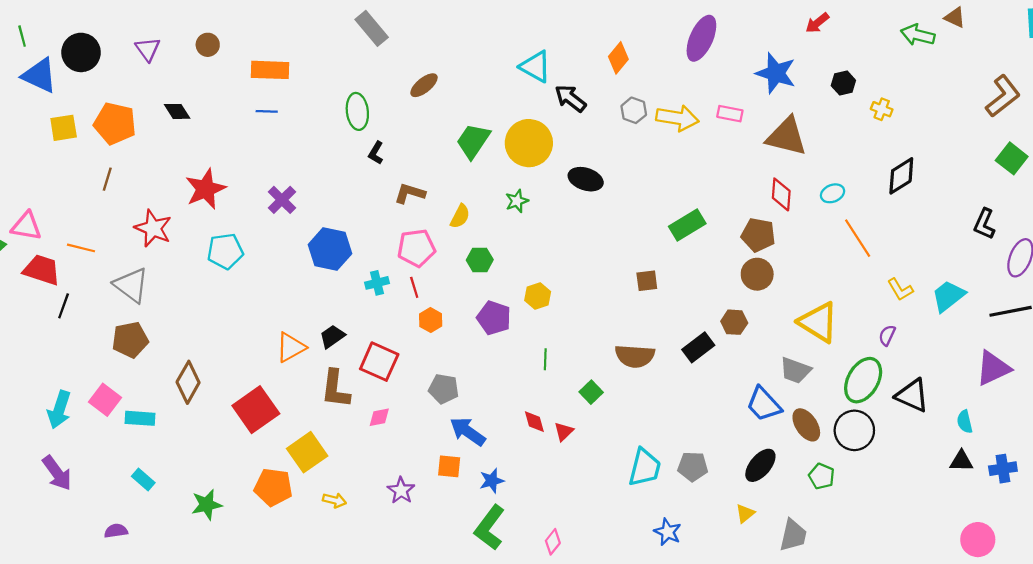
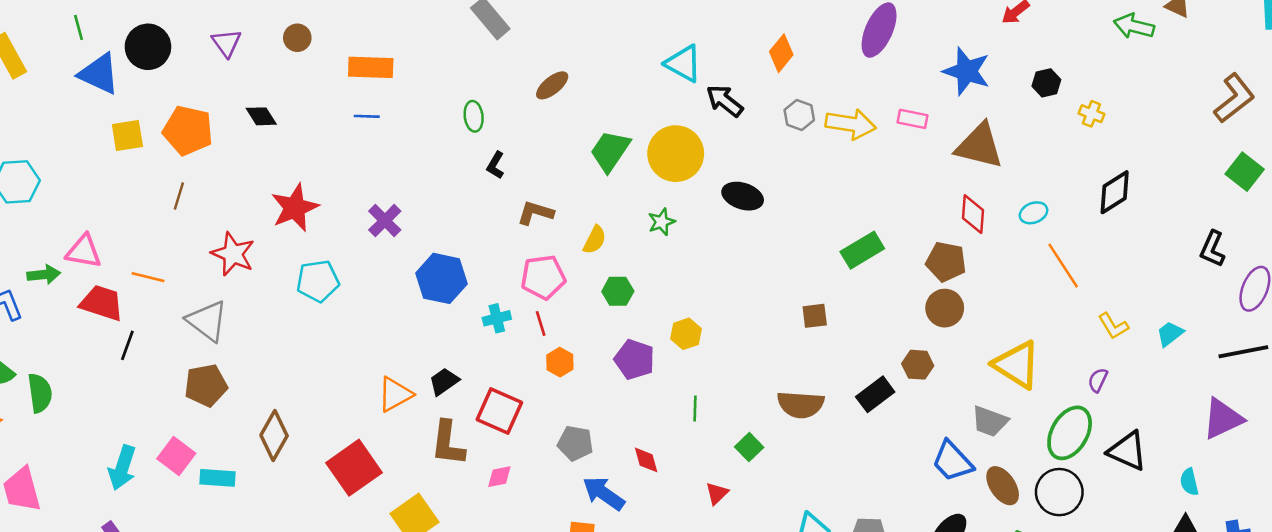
green ellipse: (357, 111) -> (474, 116), size x0.7
cyan trapezoid: (948, 296) -> (1170, 334), size x0.7
red diamond: (534, 422) -> (646, 460), moved

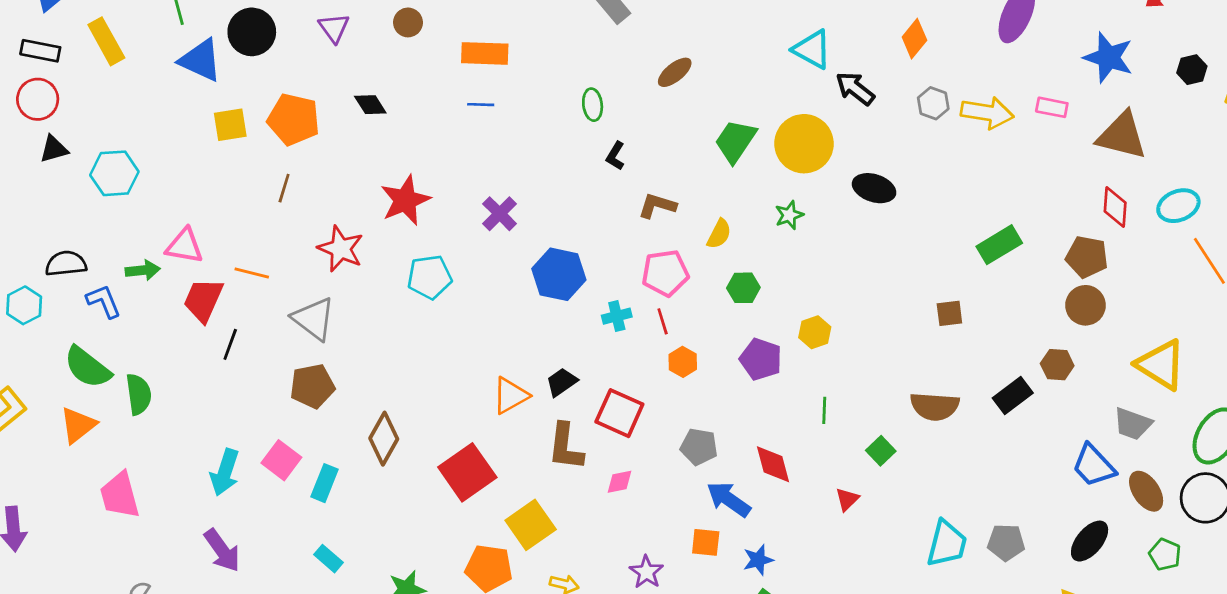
cyan ellipse: (1034, 213) -> (1178, 206), size x1.4
red trapezoid: (102, 303) -> (203, 300), turned -84
red diamond: (646, 460) -> (773, 464), size x1.4
cyan rectangle: (217, 478) -> (324, 483), turned -72

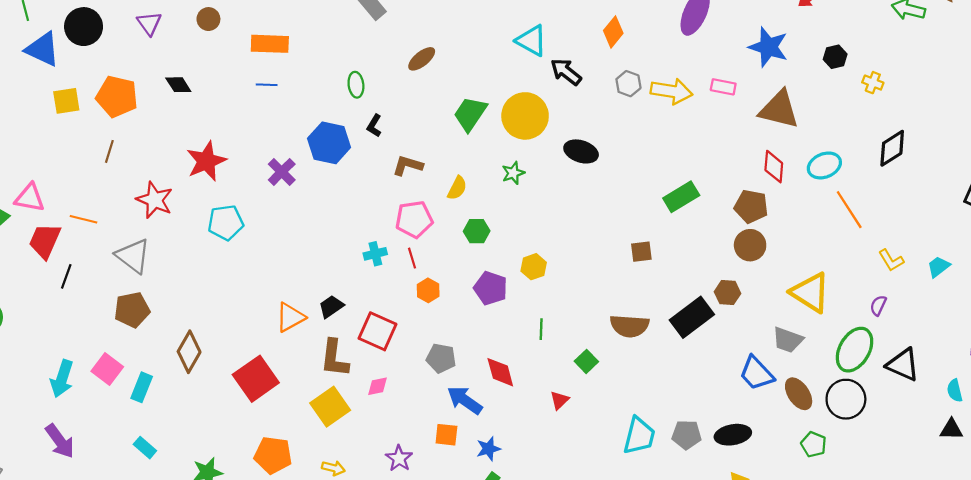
blue hexagon: (559, 274) -> (329, 143), moved
black rectangle: (1013, 396) -> (692, 317), size x1.4
yellow square: (531, 525) -> (330, 407), moved
black ellipse: (1090, 541) -> (733, 435), moved, turned 40

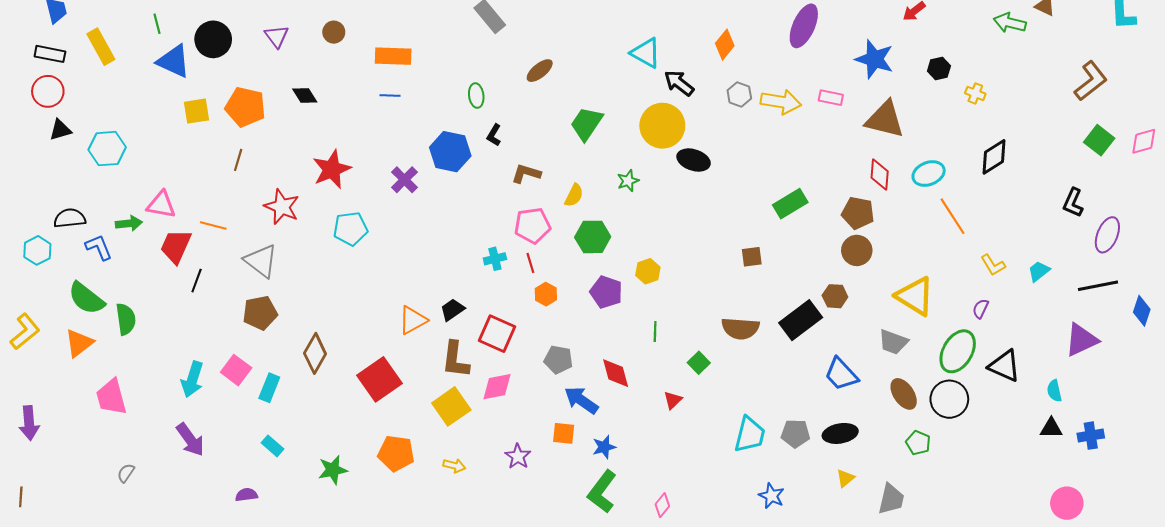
yellow circle: (525, 116) -> (662, 126), moved
green hexagon: (477, 231) -> (593, 237), size x1.4
blue trapezoid: (757, 373) -> (841, 374), moved
pink diamond: (378, 386) -> (497, 387), size x1.5

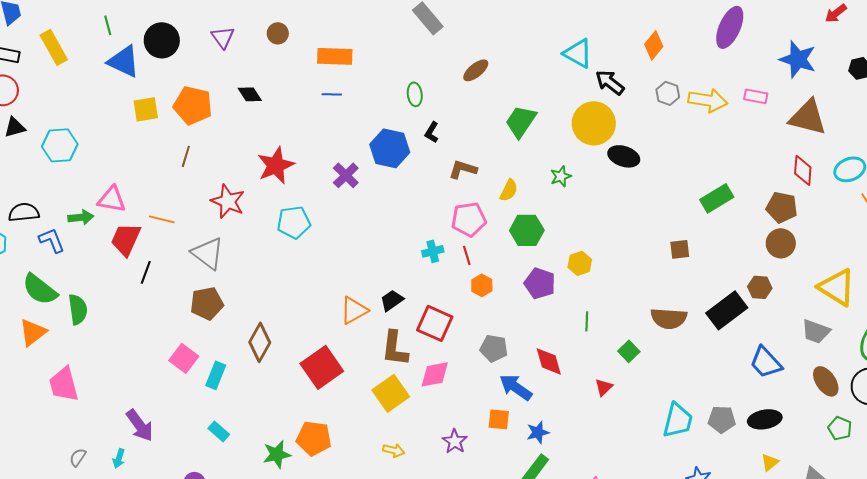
cyan arrow: (192, 379) -> (119, 458), moved, size x0.6
orange pentagon: (396, 453) -> (314, 438), moved

